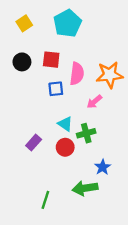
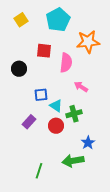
black circle: (22, 62) -> (19, 69), moved
orange star: (110, 75) -> (88, 42), moved
blue square: (56, 89) -> (41, 95), moved
pink arrow: (94, 102) -> (81, 87), turned 72

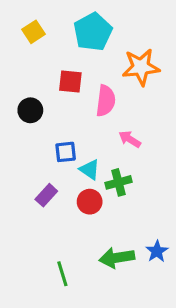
blue star: (88, 143) -> (157, 251), moved
green line: (39, 171) -> (62, 274), turned -35

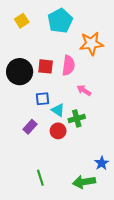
red square: (70, 81) -> (46, 66), moved
black circle: (30, 110) -> (20, 72), size x1.6
green arrow: (117, 258) -> (84, 182), moved

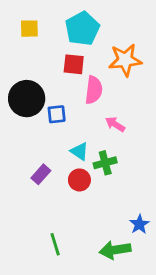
yellow square: (22, 21) -> (29, 29), turned 32
red square: (46, 66) -> (74, 64), moved
blue square: (42, 99) -> (57, 114), moved

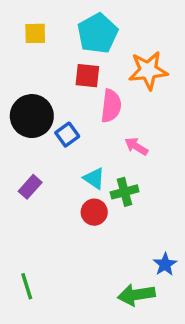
blue square: (57, 114) -> (67, 135), turned -30
purple rectangle: (41, 174) -> (30, 187), moved
green line: (55, 244) -> (27, 286), moved

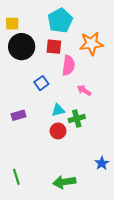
yellow square: (35, 33) -> (12, 24), moved
black circle: (32, 116) -> (22, 47), moved
cyan triangle: (94, 178) -> (58, 110), turned -48
purple rectangle: (30, 187) -> (18, 115), turned 32
green arrow: (136, 295) -> (64, 182), moved

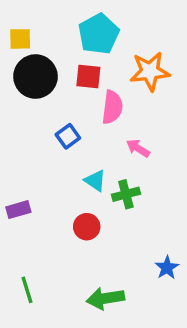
cyan triangle: (58, 110) -> (95, 181), turned 48
purple rectangle: (18, 115) -> (18, 210), moved
red circle: (58, 131) -> (87, 227), moved

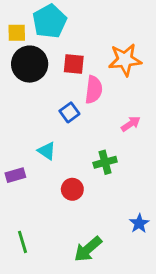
cyan pentagon: (99, 34) -> (50, 21), moved
blue square: (68, 136) -> (69, 112), moved
pink arrow: (138, 148) -> (131, 124), moved, turned 114
cyan triangle: (95, 181) -> (47, 151), moved
green arrow: (105, 298) -> (88, 249), turned -32

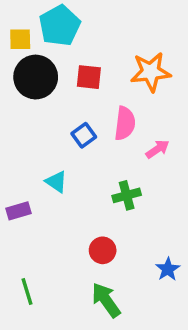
pink semicircle: (94, 90) -> (125, 123), moved
red circle: (72, 189) -> (103, 250), moved
green arrow: (88, 249) -> (106, 300), turned 96

